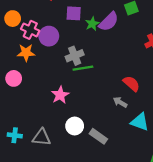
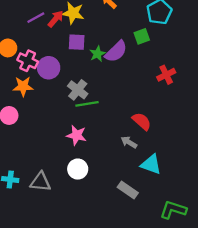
gray cross: (75, 56) -> (78, 90), turned -30
pink star: (60, 95) -> (77, 135), moved, turned -30
gray rectangle: (98, 136) -> (128, 190), moved

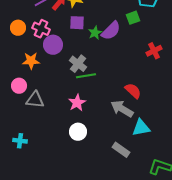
pink cross: (28, 61) -> (41, 29), moved
pink star: (77, 135) -> (77, 103), turned 30
gray arrow: (129, 142) -> (122, 109), size x1.6
cyan triangle: (151, 164) -> (141, 128), turned -30
gray triangle: (40, 182) -> (35, 100), moved

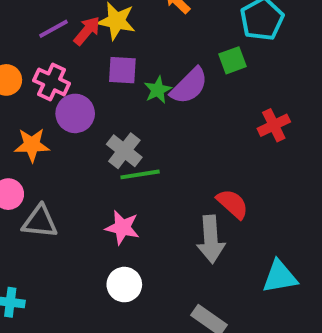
pink star: (77, 103) -> (122, 227), turned -30
gray arrow: (122, 109) -> (211, 239), turned -125
cyan triangle: (141, 128) -> (280, 277), moved

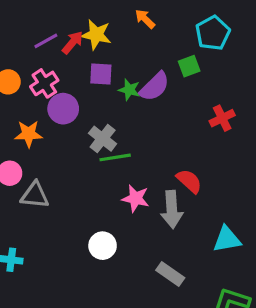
pink cross: (52, 82) -> (44, 83), turned 32
green star: (158, 90) -> (129, 90), turned -30
pink star: (122, 227) -> (136, 198), moved

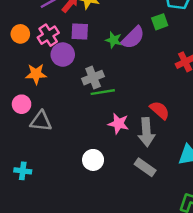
purple square: (101, 74) -> (80, 31), moved
gray cross: (103, 139) -> (93, 78), turned 30
gray rectangle: (170, 274) -> (145, 167), moved

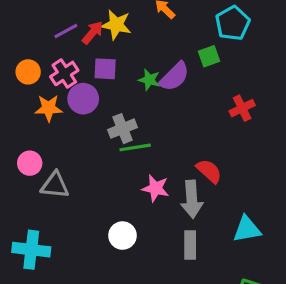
orange star: (36, 74) -> (49, 108), moved
gray rectangle: (145, 167) -> (190, 245), turned 55
cyan cross: (23, 171) -> (31, 250), size x1.6

